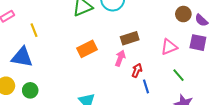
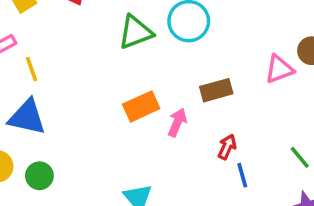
yellow line: (34, 30) -> (32, 69), moved
pink triangle: (169, 47) -> (279, 69), moved
pink arrow: (120, 58) -> (177, 122), moved

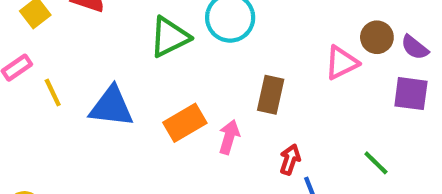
brown rectangle: (216, 90) -> (271, 95), turned -56
blue triangle: (27, 117) -> (111, 107), moved

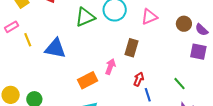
pink triangle: (342, 63) -> (149, 17), moved
orange rectangle: (185, 123) -> (88, 80), moved

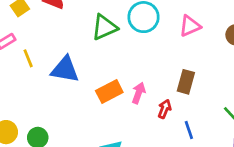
brown rectangle: (131, 48) -> (186, 82), moved
red arrow: (139, 79) -> (165, 109), moved
orange rectangle: (88, 80) -> (109, 92), moved

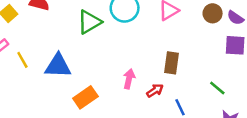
orange rectangle: (109, 92) -> (85, 97), moved
red arrow: (165, 109) -> (155, 91), turned 42

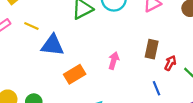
yellow line: (22, 60) -> (31, 26), moved, turned -40
red arrow: (155, 91) -> (170, 63), moved, turned -32

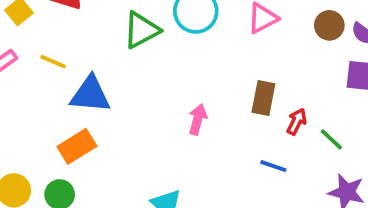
orange rectangle: (75, 74) -> (77, 146), moved
blue line: (157, 88) -> (273, 166), turned -48

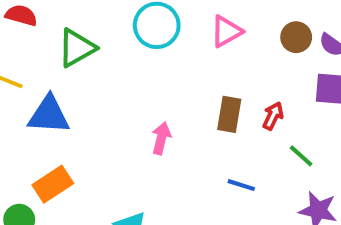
green triangle: (141, 30) -> (77, 48), moved
red arrow: (297, 122) -> (273, 116), moved
orange rectangle: (77, 146) -> (53, 184), moved

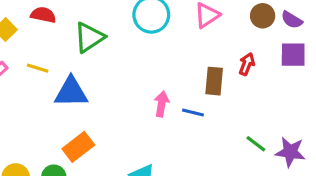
red arrow: (273, 116) -> (247, 64), moved
green line: (301, 156) -> (256, 144), moved
blue line: (241, 185) -> (193, 112), moved

